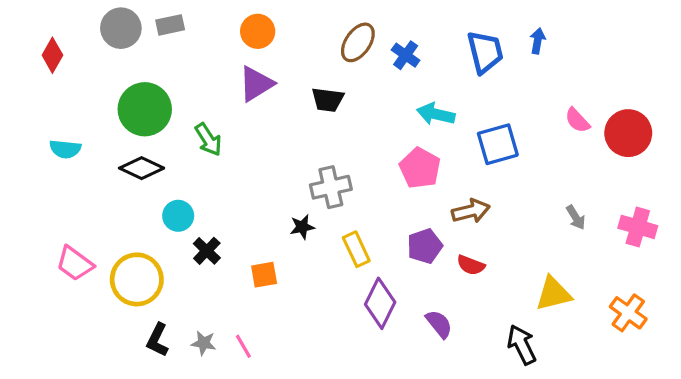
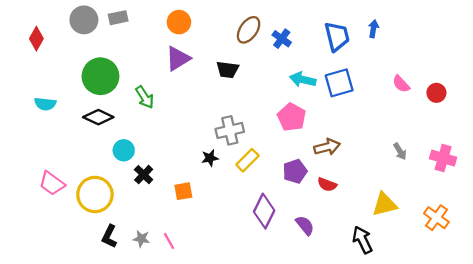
red circle: (628, 133) -> (436, 93), size x0.6
blue square: (498, 144) -> (339, 83), moved
yellow rectangle: (356, 249) -> (247, 160), moved, turned 70

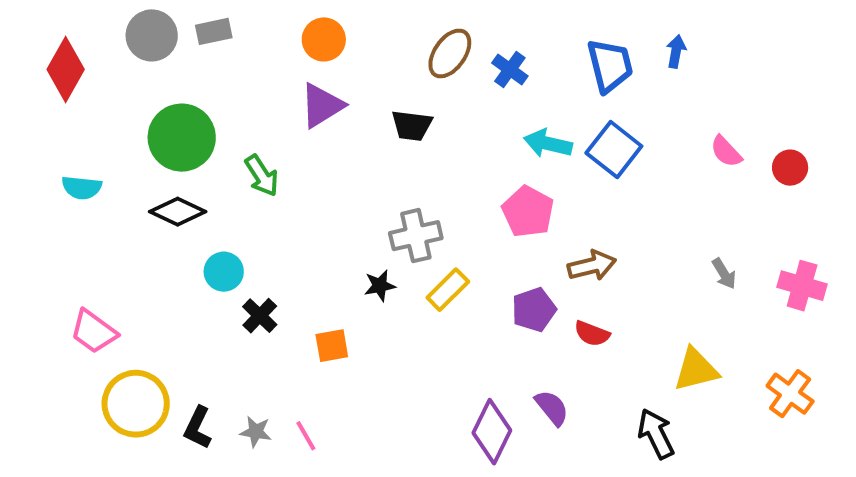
red diamond: (36, 39) -> (66, 69), size x1.4
blue square: (339, 83) -> (614, 150), turned -36
yellow circle: (95, 194) -> (136, 404), moved
purple diamond: (264, 211) -> (492, 432), moved

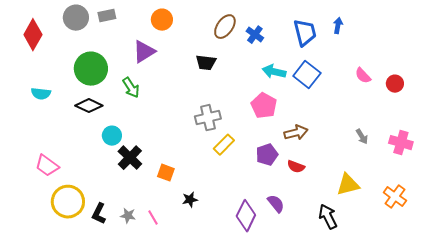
purple triangle: (322, 106) -> (144, 52), moved
black star: (380, 286) -> (190, 200), moved
black cross: (260, 316) -> (130, 158), size x1.4
orange square: (332, 346) -> (166, 173), turned 30

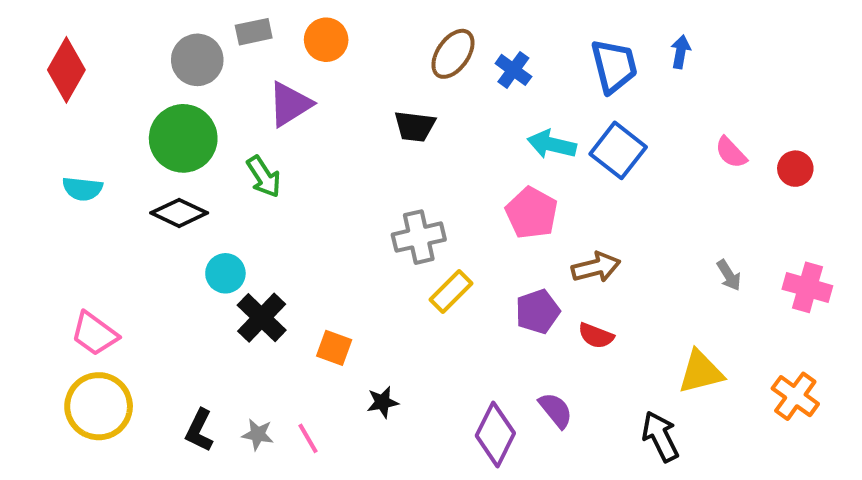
gray rectangle: (107, 16) -> (254, 32), moved
gray circle: (76, 18) -> (197, 60), moved
yellow circle: (68, 202) -> (99, 406), moved

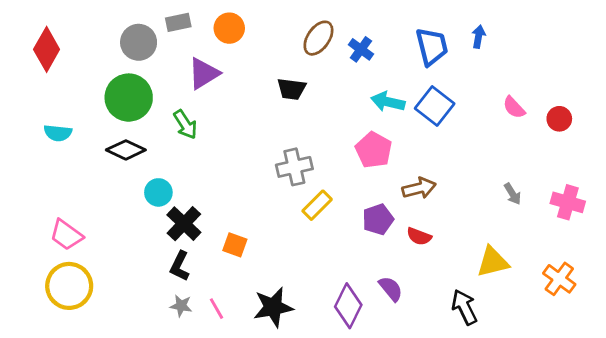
black star: (383, 402) -> (273, 307), moved, size x1.8
black L-shape: (199, 430) -> (180, 266), moved

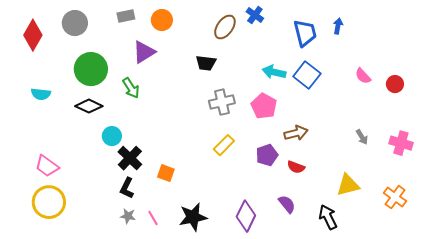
gray circle: (139, 42) -> (75, 23), moved
blue cross: (361, 49) -> (255, 15), moved
gray cross: (294, 167) -> (222, 102), moved
purple semicircle: (391, 289) -> (287, 204), moved

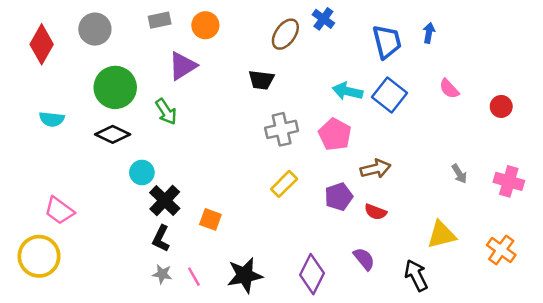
pink semicircle: (363, 76) -> (449, 89), moved
yellow circle: (49, 202) -> (39, 256), moved

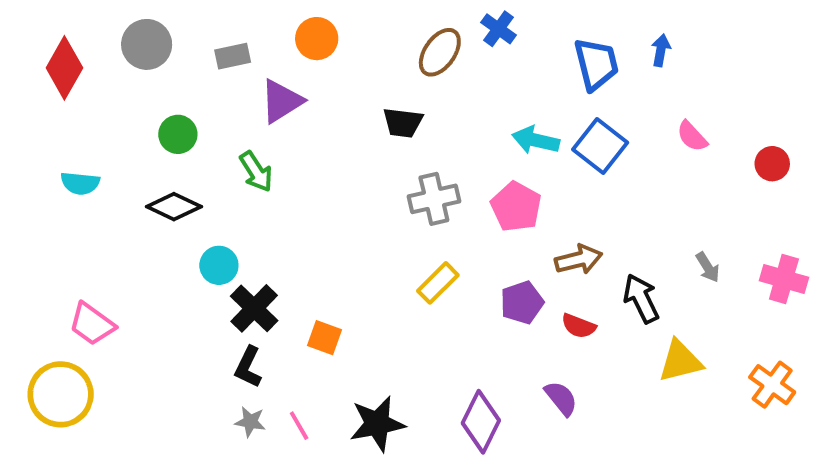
gray rectangle: (160, 20) -> (233, 56), moved
green circle: (115, 87) -> (178, 134), size x0.6
black arrow: (416, 275) -> (641, 299), moved

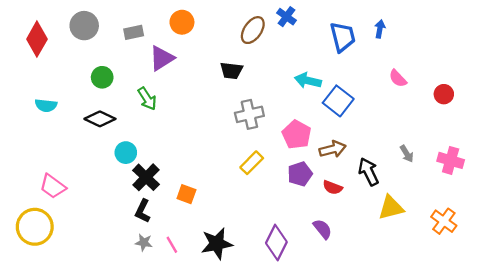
blue square: (600, 146) -> (338, 101), moved
pink pentagon: (516, 207) -> (297, 135), moved

